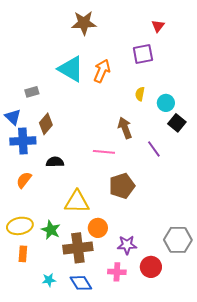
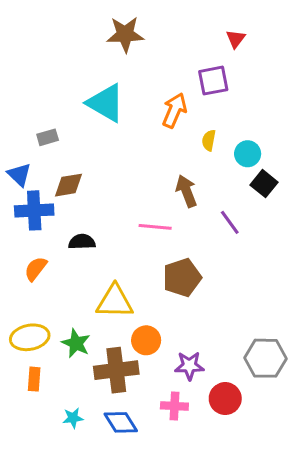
orange arrow: (102, 71) -> (174, 110), moved
brown diamond: (46, 124) -> (68, 185), turned 40

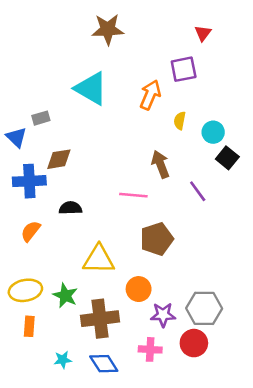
blue triangle: (19, 175) -> (16, 137), moved
orange circle: (146, 340) -> (139, 289), moved
gray hexagon: (266, 358) -> (204, 308), moved

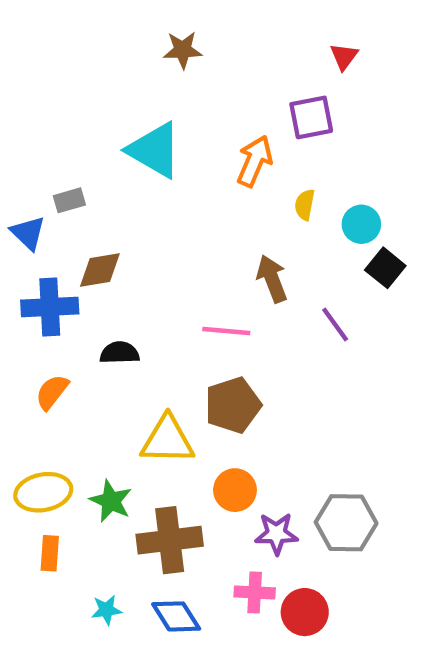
brown star: (108, 29) -> (183, 50), size x0.7
brown pentagon: (157, 239) -> (233, 405), moved
red circle: (194, 343) -> (305, 612), moved

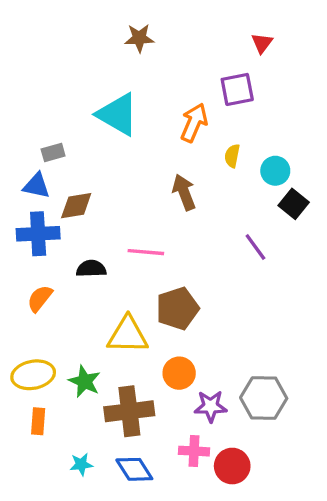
blue triangle: (28, 233) -> (36, 186), moved, turned -32
brown arrow: (272, 279) -> (184, 192), moved
pink line: (226, 331) -> (146, 252), moved

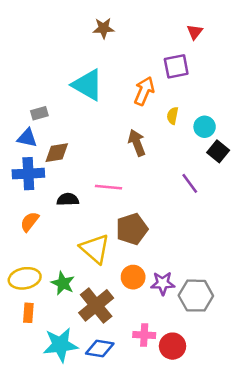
yellow triangle: (128, 335) -> (95, 249), turned 40
purple star: (211, 406) -> (163, 283), moved
brown cross: (129, 411) -> (96, 305), turned -32
cyan star: (81, 464) -> (60, 345), size x2.0
blue diamond: (134, 469) -> (100, 349), turned -48

